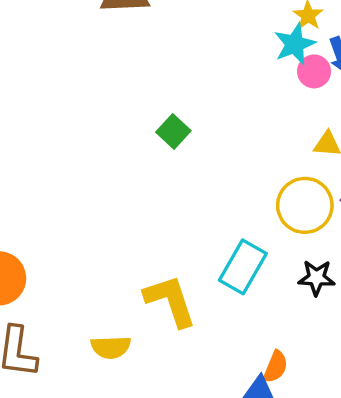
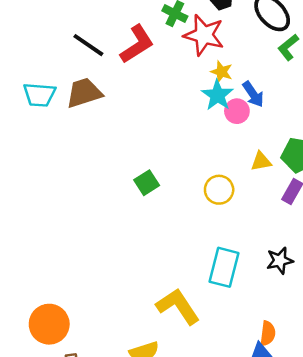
green square: (173, 131) -> (147, 183), turned 30
yellow circle: (305, 205) -> (219, 190), moved, size x0.7

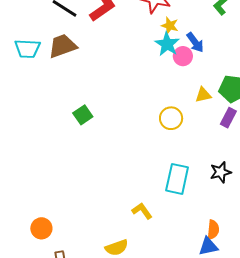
green square: (147, 183) -> (83, 115), moved
yellow L-shape: (178, 306) -> (142, 211), size x0.6
orange circle: (49, 324) -> (41, 228), size x0.7

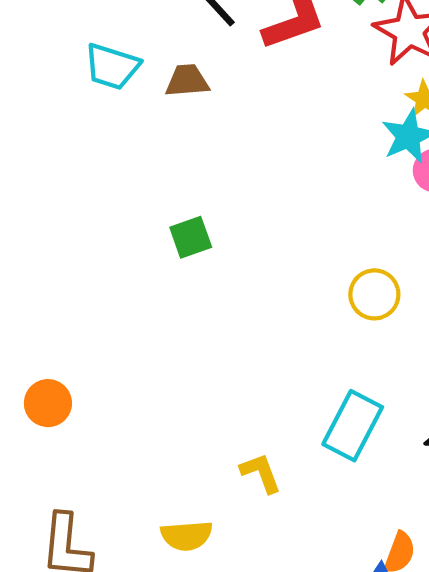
brown trapezoid: (63, 46) -> (187, 81), size x0.7
orange circle: (41, 228) -> (48, 403), moved

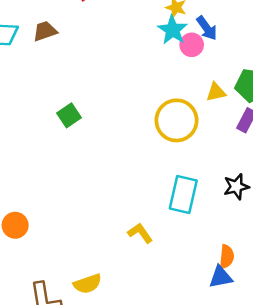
yellow circle: (374, 294) -> (177, 120), size x1.5
yellow semicircle: (187, 536) -> (88, 284), moved

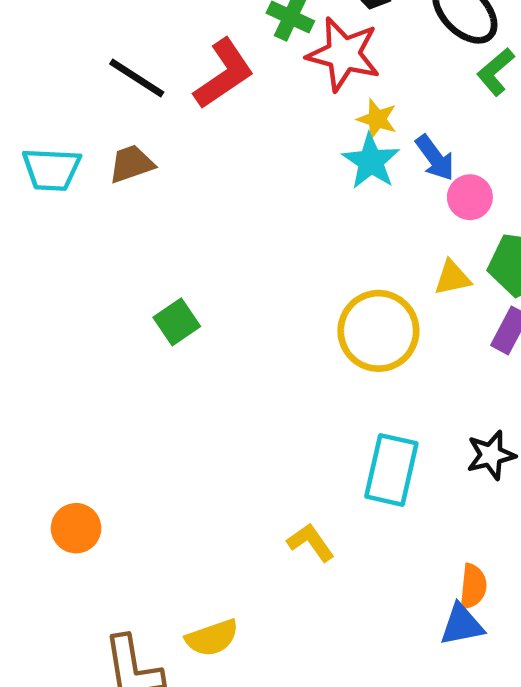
pink circle: (192, 45) -> (470, 197), moved

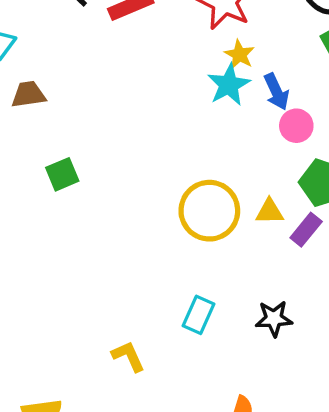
brown trapezoid: (131, 164) -> (28, 94), moved
yellow triangle: (452, 278) -> (270, 212), moved
cyan rectangle: (391, 470) -> (198, 315), size x0.7

